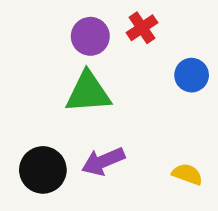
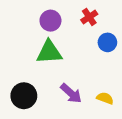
red cross: (142, 28) -> (89, 17), moved
purple arrow: (103, 161) -> (71, 93), moved, turned -115

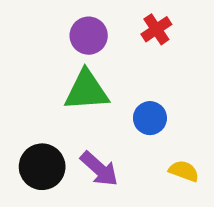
blue circle: (107, 42) -> (150, 118), moved
purple arrow: (71, 93) -> (99, 169), moved

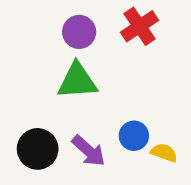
red cross: (156, 29) -> (140, 26), size x1.4
blue circle: (150, 118) -> (134, 136), moved

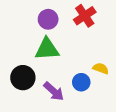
black circle: (38, 149) -> (23, 78), moved
yellow semicircle: (164, 153) -> (101, 68), moved

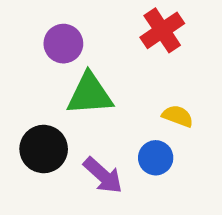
purple circle: (48, 19) -> (63, 44), moved
yellow semicircle: (101, 68) -> (178, 116), moved

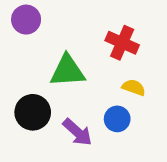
red cross: (162, 30) -> (122, 43), moved, turned -32
purple circle: (63, 44) -> (26, 20), moved

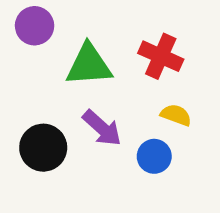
green triangle: (67, 71) -> (89, 65), moved
purple arrow: (77, 132) -> (102, 128), moved

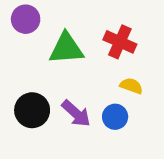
purple arrow: (102, 128) -> (76, 113), moved

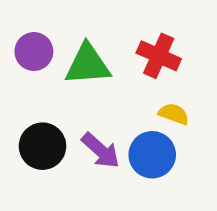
purple circle: (26, 19) -> (34, 52), moved
blue circle: (115, 117) -> (152, 155), size x1.4

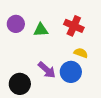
green triangle: (88, 64) -> (41, 30), size x0.7
black circle: (43, 146) -> (20, 84), moved

